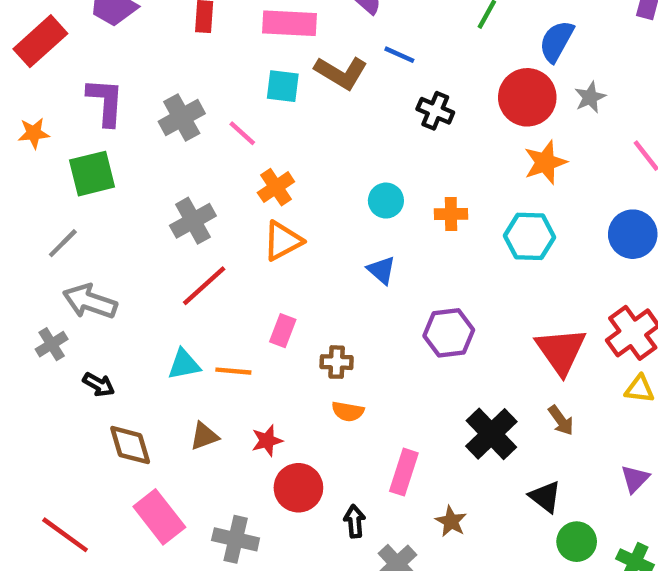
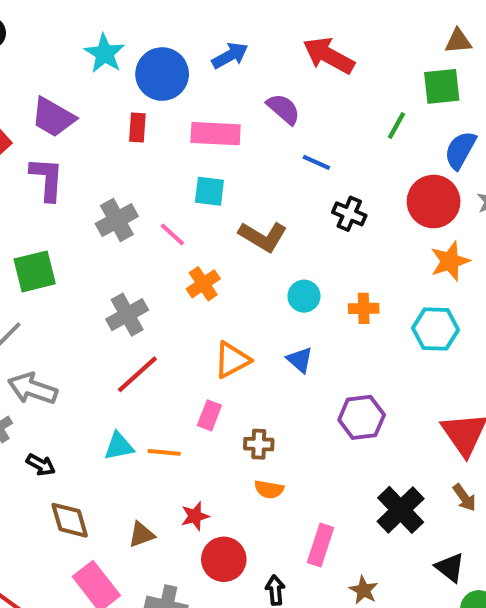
brown L-shape: (341, 73) -> (263, 236), moved
purple L-shape: (105, 102) -> (47, 179), moved
orange triangle: (283, 241) -> (232, 360), moved
brown triangle: (204, 436) -> (142, 535), moved

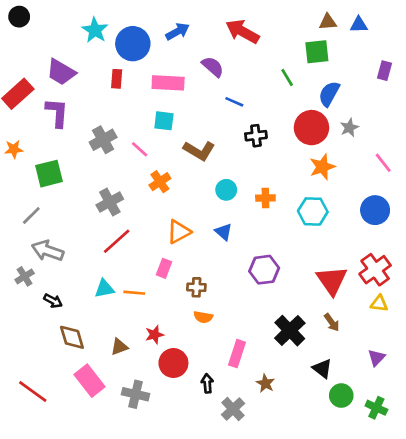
green line: (397, 125) -> (287, 77), turned -60
black cross: (349, 214) -> (256, 136), turned -30

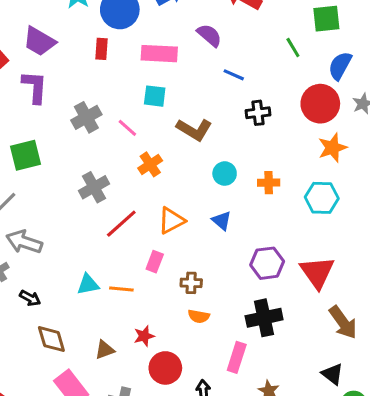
red line: (117, 241) -> (121, 224), moved
red triangle: (332, 280) -> (317, 272), moved
brown arrow: (332, 322) -> (343, 322), size x1.6
black cross: (290, 331) -> (264, 318), moved, turned 32

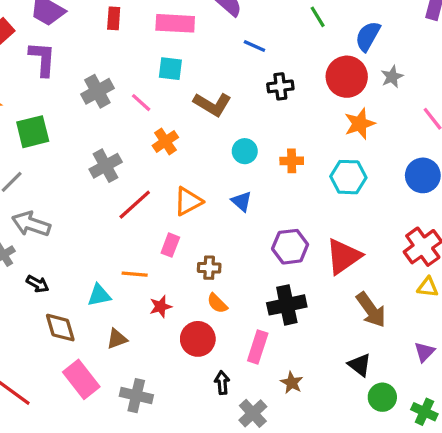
red triangle: (317, 272) -> (343, 256), turned 30
cyan triangle: (88, 284) -> (99, 295), moved
orange semicircle: (199, 316) -> (217, 303), turned 35
red star: (144, 336) -> (161, 307), moved
red circle: (165, 368) -> (198, 339), moved

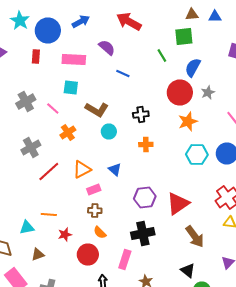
black cross: (280, 86) -> (141, 114), moved
cyan circle: (245, 151) -> (109, 132), moved
cyan hexagon: (348, 177) -> (197, 154), moved
pink rectangle: (170, 245) -> (94, 190), moved, turned 48

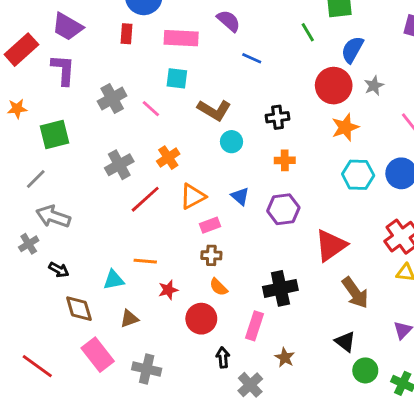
orange cross: (68, 132) -> (168, 158), moved
purple hexagon: (145, 198) -> (283, 209), moved

